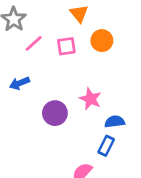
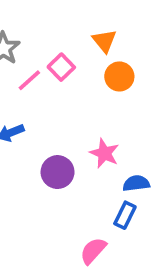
orange triangle: (79, 14) -> (104, 41), moved
pink square: (66, 46) -> (61, 67), moved, turned -36

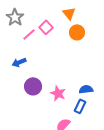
pink star: (104, 153) -> (58, 93), moved
purple circle: (58, 172) -> (33, 86), moved

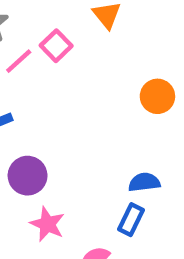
orange circle: (77, 32) -> (157, 96), moved
pink star: (58, 93) -> (47, 224), moved

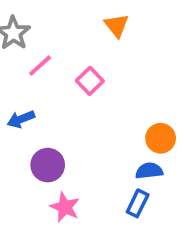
pink square: (56, 46) -> (90, 81), moved
orange circle: (157, 96) -> (161, 138), moved

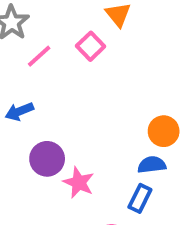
pink square: (90, 81) -> (91, 46), moved
pink star: (65, 207) -> (79, 183), moved

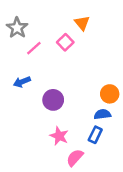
purple circle: (47, 159) -> (53, 100), moved
pink star: (79, 183) -> (59, 136), moved

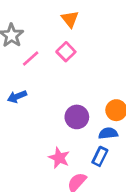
orange triangle: (82, 23) -> (70, 19), moved
purple circle: (53, 100) -> (77, 117), moved

